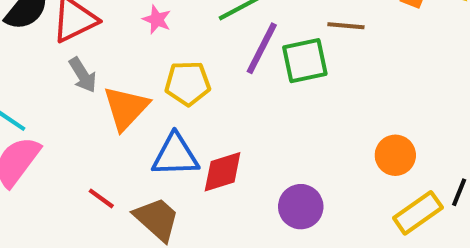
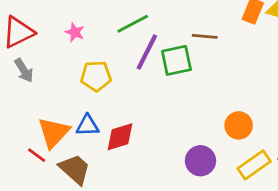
orange triangle: (126, 108) -> (54, 132), moved
blue triangle: (175, 155) -> (87, 125), size x0.7
purple circle: (301, 207) -> (200, 161), moved

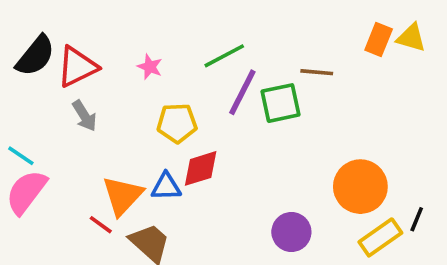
orange circle: (239, 125) -> (360, 187), size x1.5
red diamond: (120, 137) -> (201, 168), moved
purple circle: (200, 161) -> (291, 232), moved

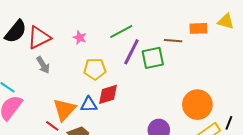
orange rectangle: (379, 40) -> (198, 28), moved, turned 66

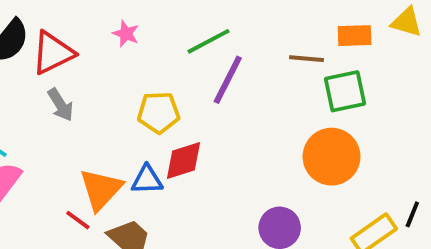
pink star: (80, 38) -> (126, 34), moved
green square: (153, 58) -> (345, 91), moved
orange circle: (197, 105) -> (332, 157), moved

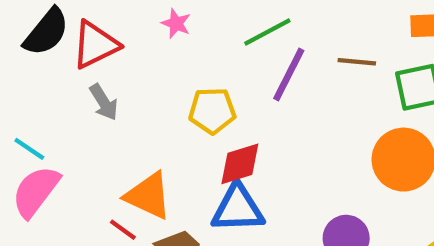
brown line: (307, 59) -> (357, 62), moved
blue triangle: (147, 180) -> (238, 208), moved, size x1.5
orange triangle: (101, 189) -> (148, 196), turned -48

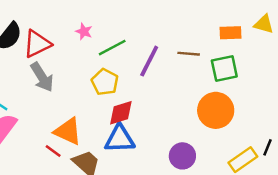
green line: (267, 32) -> (112, 48), moved
gray arrow: (104, 102) -> (42, 77), size x1.4
yellow pentagon: (212, 111) -> (105, 82), turned 30

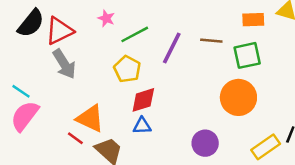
blue triangle: (120, 139) -> (142, 126), size x0.6

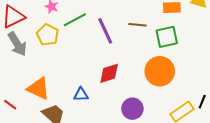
purple line: (172, 48) -> (105, 31), turned -52
yellow pentagon: (127, 69) -> (48, 35), moved
red diamond: (143, 100) -> (109, 73), moved
red line: (75, 138) -> (10, 105), moved

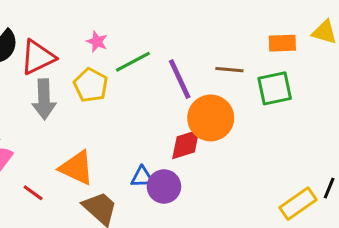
gray arrow: (17, 44) -> (44, 99), turned 30
orange circle: (160, 71) -> (211, 118), moved
purple circle: (132, 109) -> (164, 186), moved

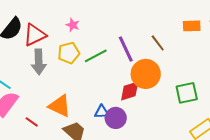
green line: (133, 62) -> (96, 56), moved
brown line: (229, 70) -> (158, 43), turned 48
yellow pentagon: (91, 85) -> (69, 53), turned 30
green square: (275, 88) -> (187, 93), moved

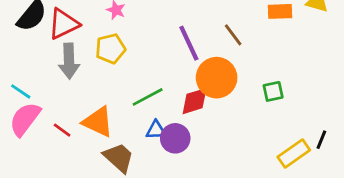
green line: (96, 56) -> (148, 97), moved
green square: (187, 93) -> (273, 91), moved, size x0.7
red line: (32, 122) -> (62, 130), moved

